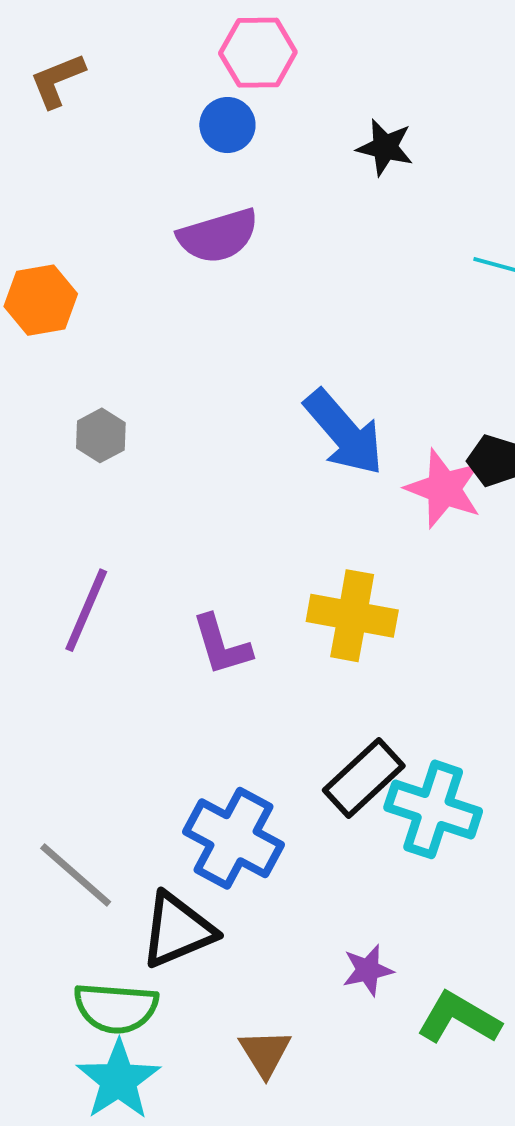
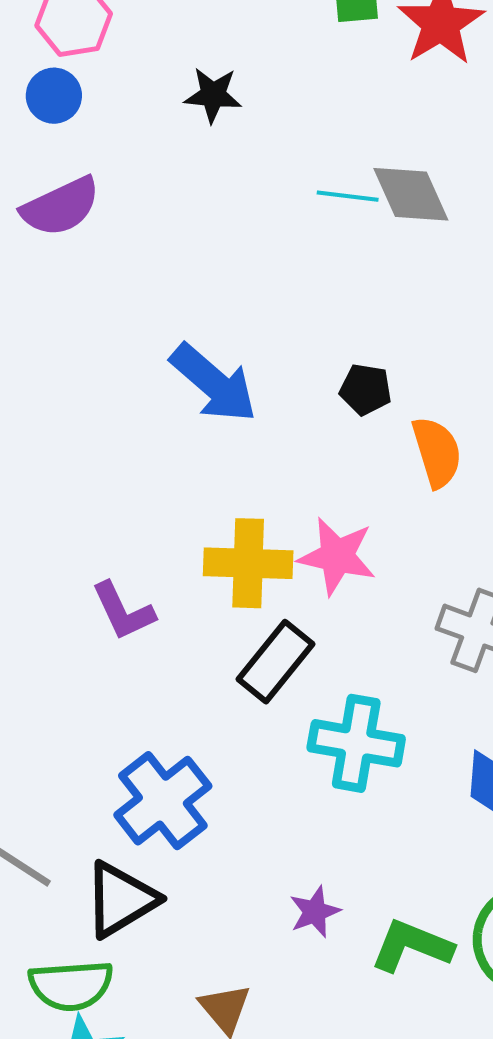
pink star: (444, 489) -> (337, 556), moved
black rectangle: (364, 778) -> (276, 662), moved
blue cross: (233, 838) -> (163, 801), turned 32

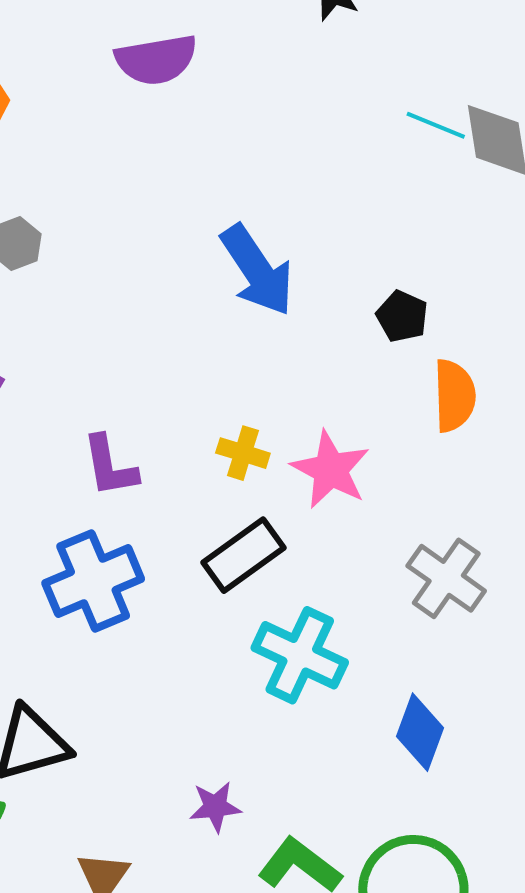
yellow cross: (248, 563) -> (243, 453), size x0.6
blue cross: (163, 801) -> (93, 581), moved

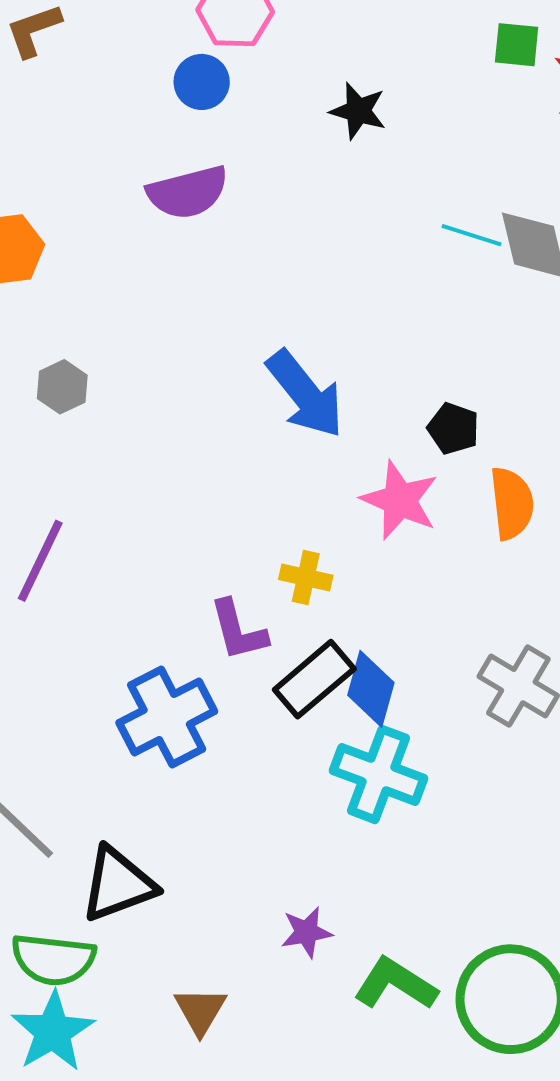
purple L-shape: (110, 466) -> (238, 630), moved
pink star: (331, 470) -> (400, 500), moved
blue diamond: (420, 732) -> (371, 689), moved

